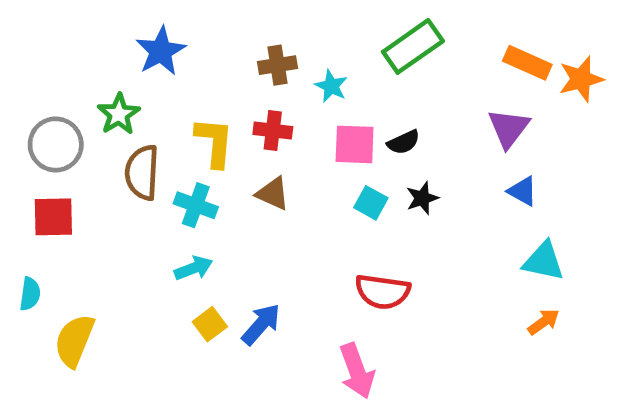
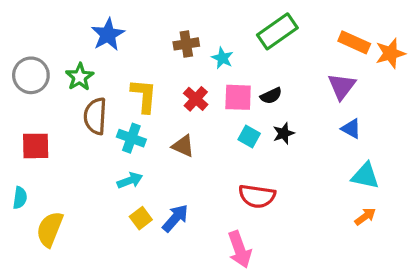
red cross: (273, 130) -> (196, 99), moved, turned 35
gray circle: (56, 144) -> (31, 75), moved
brown triangle: (273, 194) -> (183, 146), moved

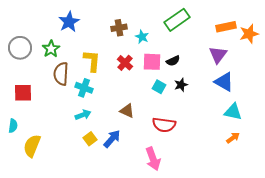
orange rectangle: (354, 42) -> (226, 27), turned -36
blue triangle: (351, 129) -> (224, 82), size x1.5
brown triangle: (183, 146) -> (127, 111), moved

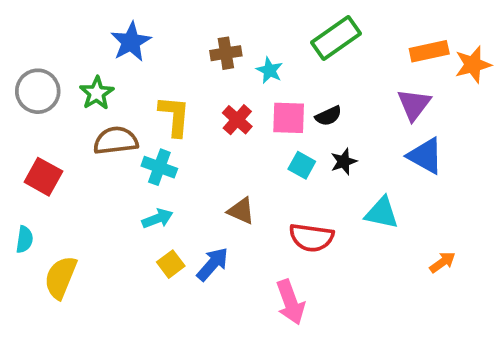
brown semicircle: (61, 74) -> (116, 141), turned 80
red square: (23, 93) -> (43, 177), turned 30
cyan triangle: (233, 112) -> (382, 213), moved

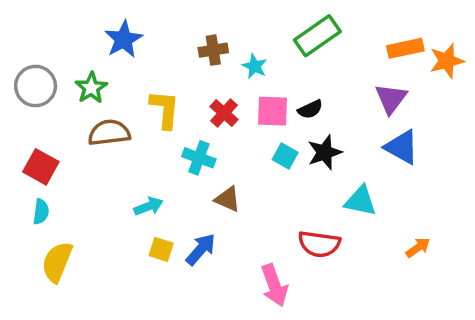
black star: (344, 162) -> (325, 152), size x1.4
cyan cross: (159, 167) -> (199, 158), moved
red semicircle: (311, 238) -> (319, 244), moved
cyan semicircle: (24, 239) -> (41, 212), moved
yellow square: (171, 264) -> (161, 249), turned -35

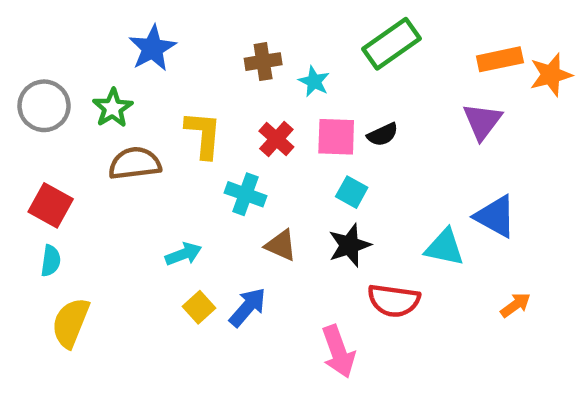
blue triangle: (402, 147) -> (496, 216), moved
black star: (325, 152) -> (349, 245), moved
yellow square: (161, 249) -> (199, 307), turned 30

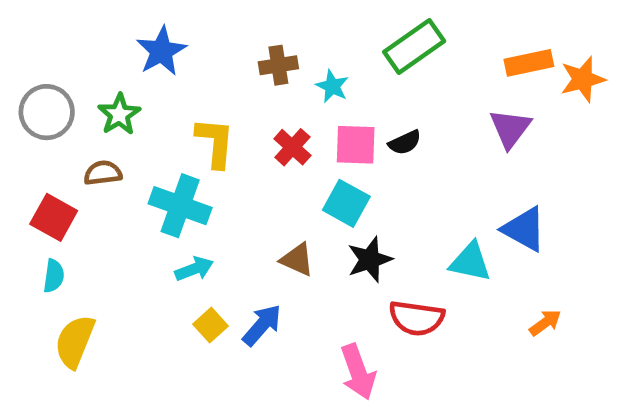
brown semicircle: (135, 163) -> (103, 173), moved, size x0.7
cyan square: (352, 192) -> (346, 203), moved, size x1.4
cyan cross: (245, 194) -> (180, 206), moved, size x1.4

